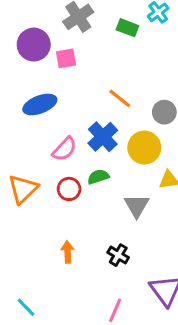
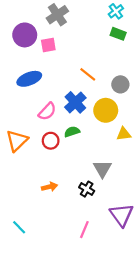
green rectangle: (127, 28) -> (118, 34), moved
gray triangle: (137, 206) -> (102, 169), moved
orange arrow: (68, 252) -> (49, 187), turned 80

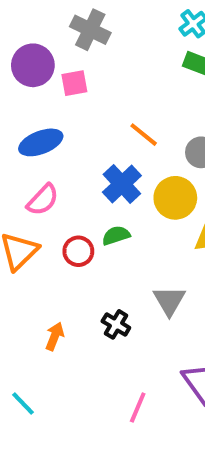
gray cross: (57, 15) -> (90, 30), turned -30
pink semicircle: (47, 111) -> (43, 200), moved
orange arrow: (49, 187) -> (55, 336), moved, turned -56
black cross: (87, 189) -> (116, 324), moved

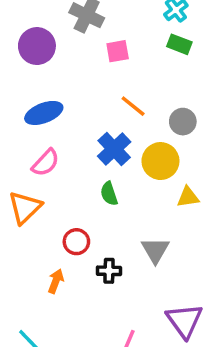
pink square: (74, 83) -> (118, 51), moved
green semicircle: (116, 235) -> (109, 194), turned -90
red circle: (78, 251) -> (76, 242), moved
black cross: (116, 324) -> (109, 271), turned -30

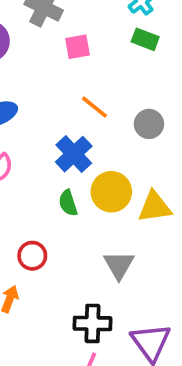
yellow circle: (160, 161) -> (111, 192), moved
yellow triangle: (188, 197) -> (155, 207), size x1.4
black cross: (109, 271) -> (93, 323), moved, size x1.4

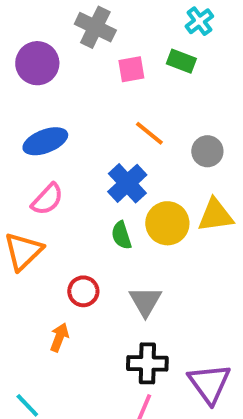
green rectangle: (145, 39) -> (181, 61), moved
yellow triangle: (155, 207) -> (215, 215), moved
gray triangle: (119, 265) -> (145, 301), moved

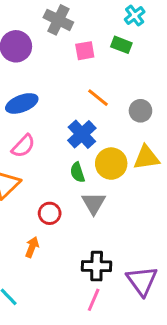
gray triangle: (145, 301) -> (94, 203), moved

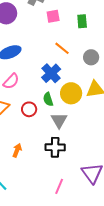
green rectangle: (121, 45) -> (82, 21), moved, turned 64
red circle: (50, 213) -> (29, 109), moved
black cross: (97, 266) -> (55, 147), moved

